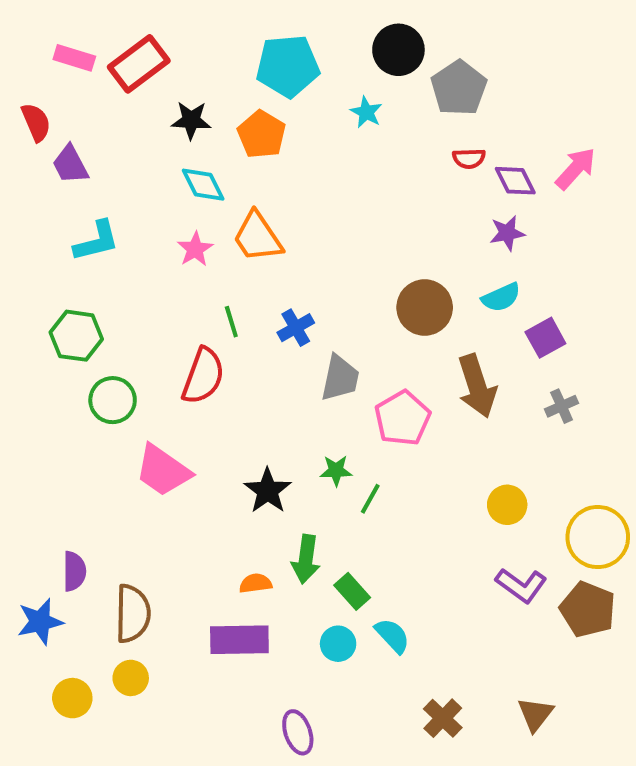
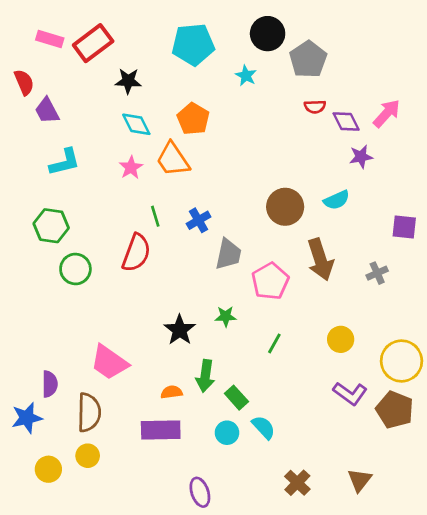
orange pentagon: (262, 134) -> (193, 119), moved
purple star: (507, 233) -> (361, 157), moved
purple square: (545, 338) -> (404, 227), moved, turned 35
pink trapezoid: (163, 471) -> (109, 362), moved
green line: (370, 499) -> (274, 343), moved

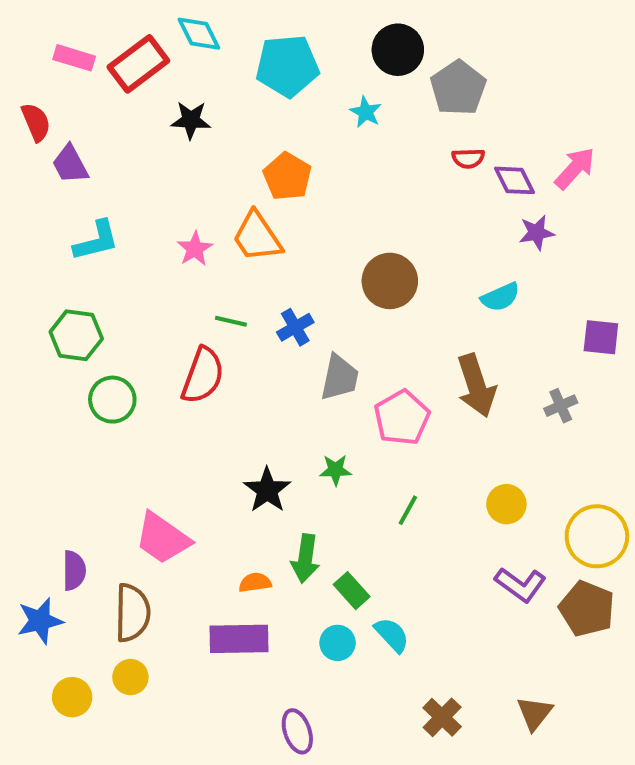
cyan diamond: (136, 124) -> (199, 34), moved
brown circle: (285, 207) -> (390, 281), moved
green line: (155, 216) -> (231, 321), turned -60

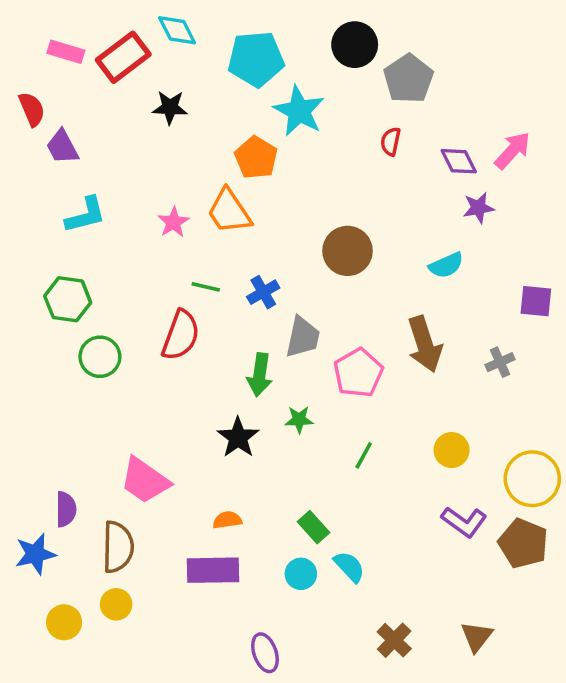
cyan star: (366, 112) -> (299, 111), moved, size x1.8
red semicircle: (468, 158) -> (391, 141), moved, turned 104
green arrow: (305, 558) -> (260, 375), moved

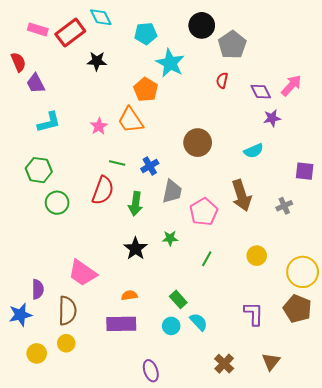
cyan pentagon: (256, 59) -> (146, 34), size x0.7
green arrow: (260, 375) -> (135, 204), moved
purple L-shape: (464, 522) -> (254, 314), moved, turned -125

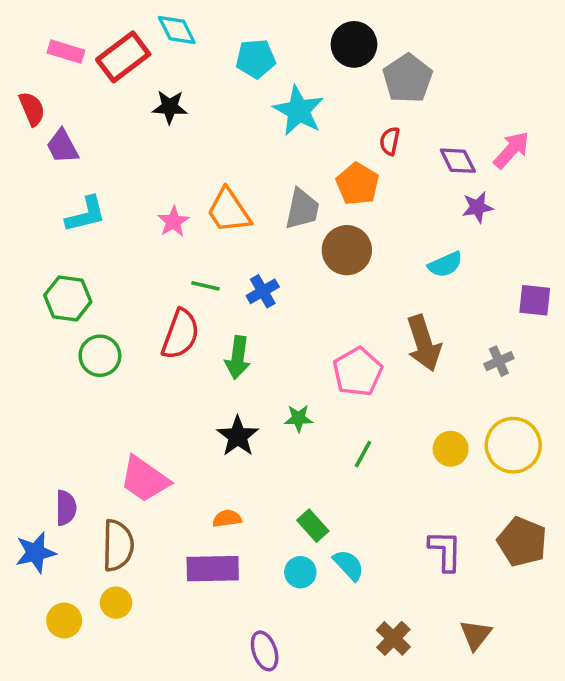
orange pentagon: (146, 90) -> (358, 184), moved
gray trapezoid: (172, 191) -> (302, 209), moved
yellow circle: (303, 272) -> (513, 445), moved

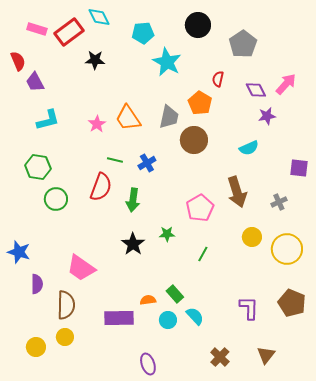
gray pentagon: (408, 78) -> (243, 44), moved
yellow circle: (451, 449) -> (252, 237), moved
orange semicircle: (227, 519) -> (148, 300), moved
blue star: (36, 553) -> (19, 252), moved, turned 30

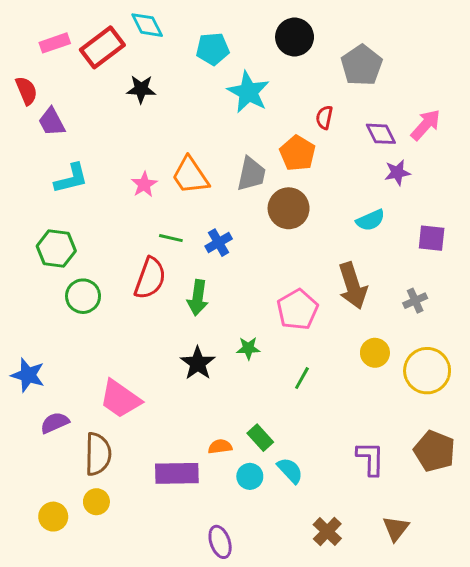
pink rectangle: (37, 29) -> (55, 43), turned -36
purple square: (299, 168) -> (432, 238), moved
purple semicircle: (37, 284) -> (55, 423), turned -114

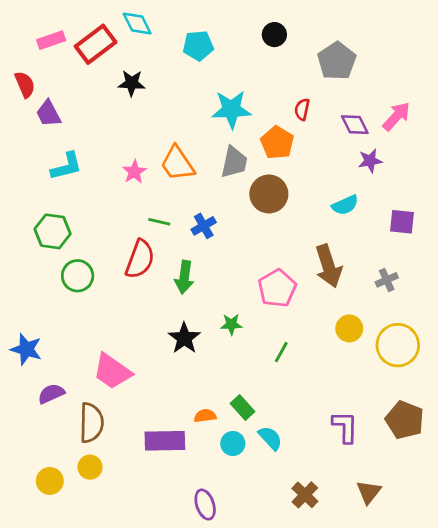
black circle: (295, 37) -> (274, 35), size x0.7
cyan star: (248, 92) -> (231, 109), moved, turned -30

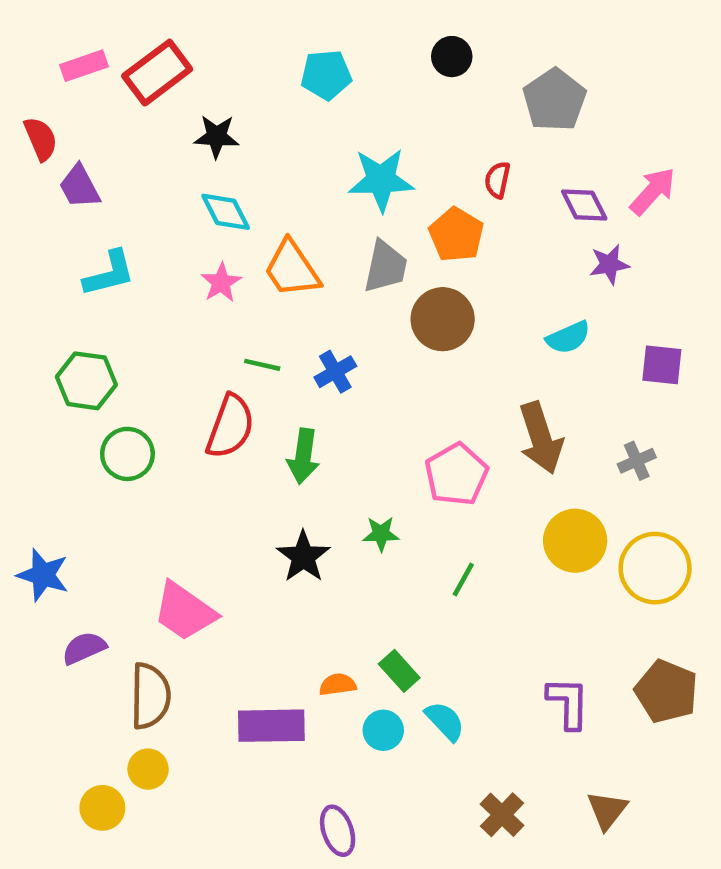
cyan diamond: (137, 23) -> (226, 212), moved
yellow circle: (349, 328) -> (575, 541), size x1.4
yellow circle: (50, 481) -> (102, 808), moved

